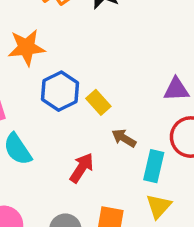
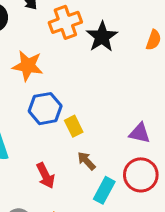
red arrow: (82, 168) -> (46, 176), turned 105

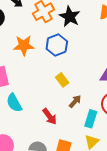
blue hexagon: (45, 109) -> (57, 45), moved
brown arrow: (86, 161) -> (75, 101), turned 96

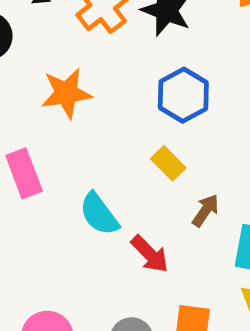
blue hexagon: (57, 45) -> (183, 95), moved
cyan semicircle: (14, 103) -> (99, 214), moved

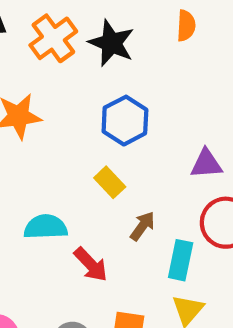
cyan semicircle: (99, 214) -> (46, 227), turned 123

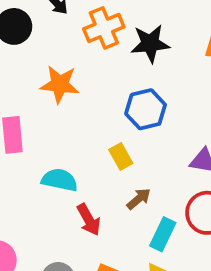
black star: (111, 43) -> (150, 43), turned 30

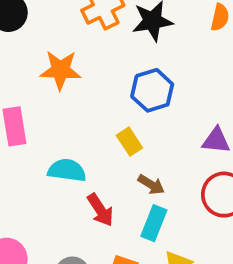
brown arrow: (139, 199) -> (151, 185), turned 75
cyan rectangle: (163, 234) -> (154, 223), moved

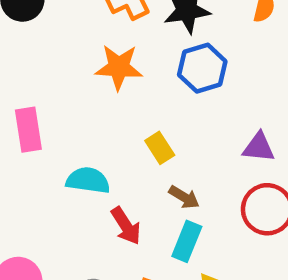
orange star: (60, 70) -> (119, 67), moved
blue hexagon: (152, 90) -> (202, 68), moved

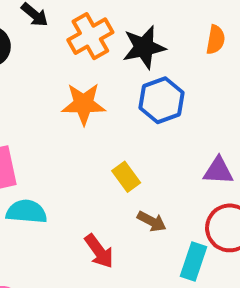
cyan semicircle: (88, 180) -> (26, 212), moved
cyan rectangle: (187, 241) -> (194, 262), moved

